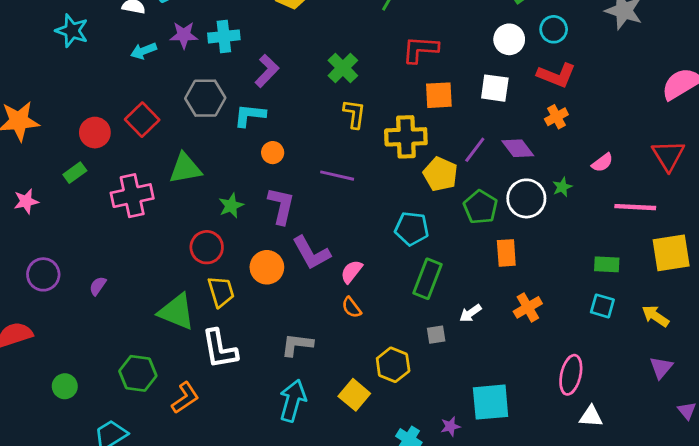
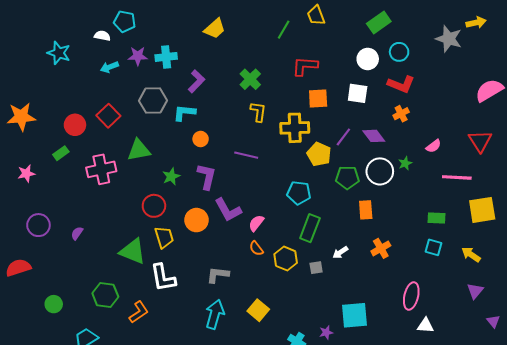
green pentagon: (481, 207) -> (347, 177), turned -30
yellow hexagon: (393, 365) -> (286, 259), moved

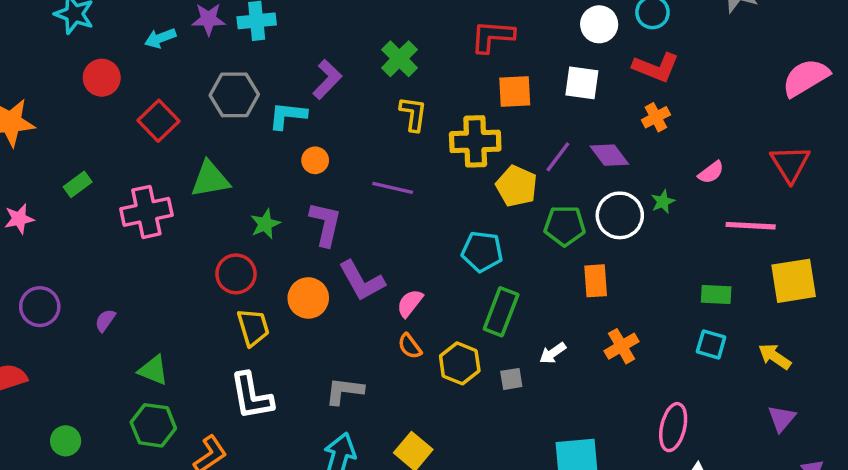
purple L-shape: (197, 81) -> (327, 79), moved
red circle: (75, 125) -> (102, 78), moved
green triangle: (133, 251) -> (153, 370), moved, size x0.7

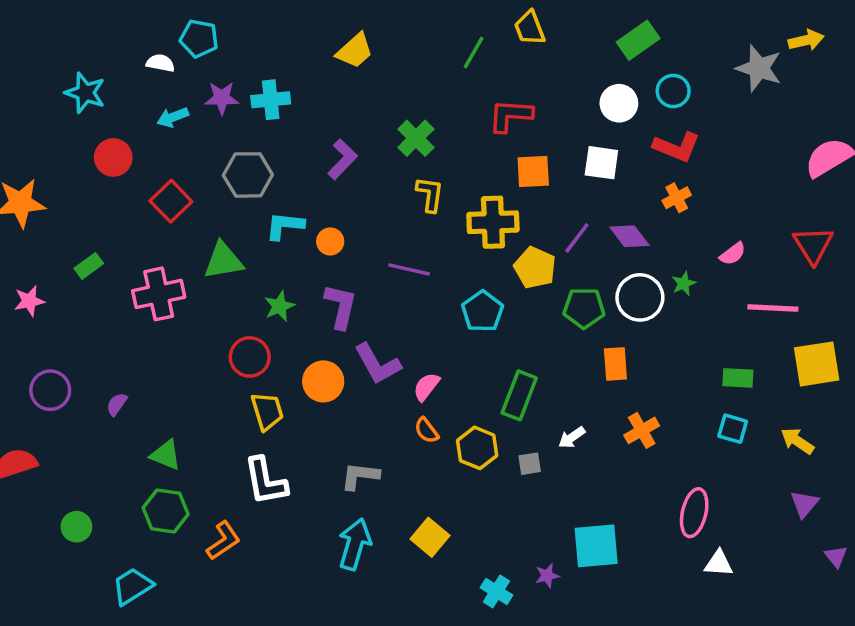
cyan L-shape: (288, 116) -> (285, 226), moved
cyan pentagon: (482, 252) -> (482, 311), moved, turned 30

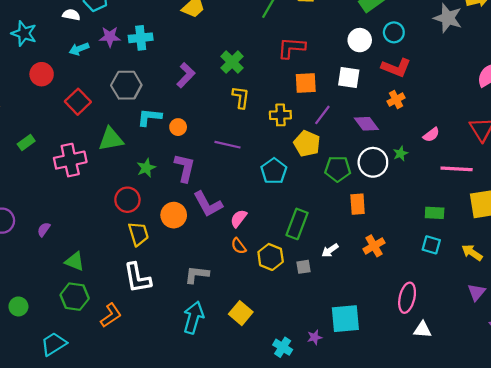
yellow cross: (493, 222) -> (280, 115), size x0.7
purple line: (577, 238) -> (322, 115), moved

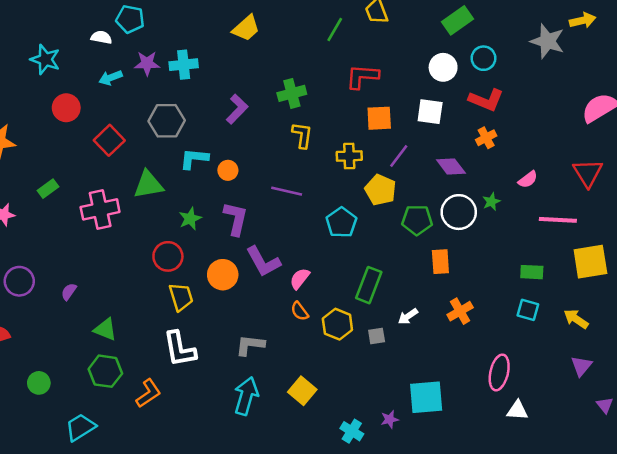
green cross: (232, 62) -> (292, 93), turned 30

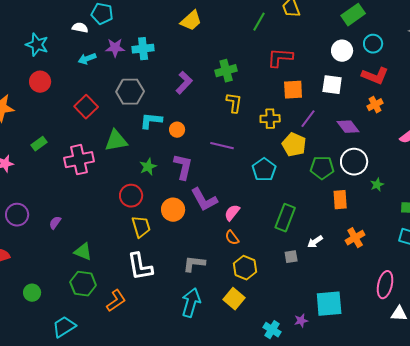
red circle: (66, 108) -> (40, 82), moved
green star: (491, 202) -> (377, 185), moved
yellow hexagon: (337, 324) -> (245, 268), moved

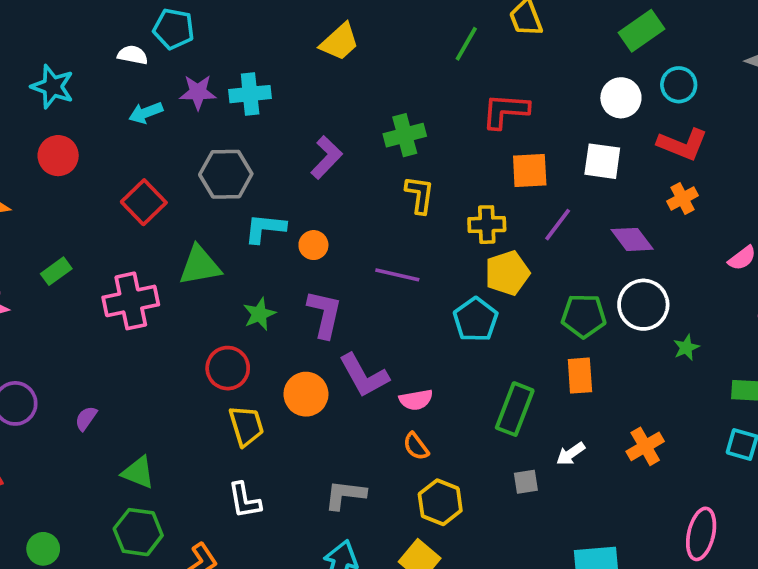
yellow pentagon: (294, 145) -> (507, 273), moved, turned 30
orange rectangle: (340, 200) -> (580, 376), moved
pink semicircle: (232, 213) -> (416, 400), turned -138
white L-shape: (140, 267) -> (244, 500), size x0.7

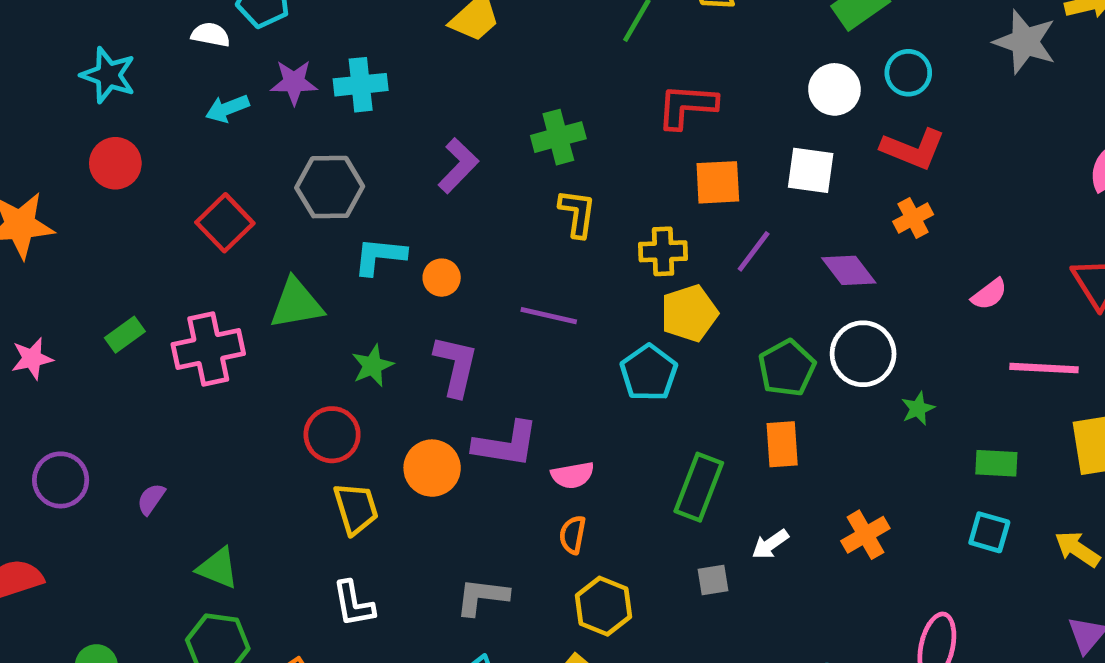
green rectangle: (56, 271) -> (125, 335), moved
green pentagon: (584, 316) -> (787, 368), turned -30
purple L-shape: (364, 376) -> (506, 444), turned -52
orange semicircle: (416, 446) -> (573, 535), turned 48

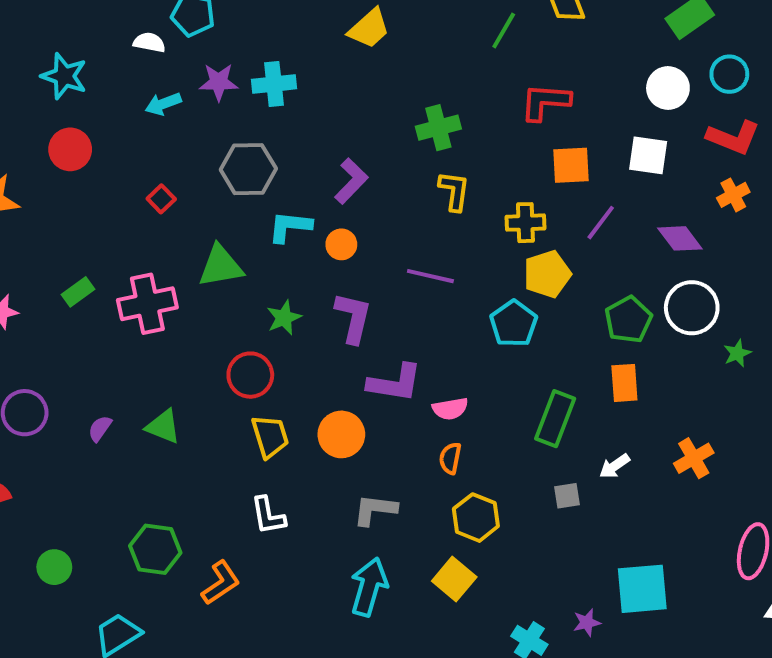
purple L-shape: (458, 166) -> (351, 181), moved
red square: (225, 223) -> (161, 199), size x0.6
orange circle: (432, 468) -> (341, 434), moved
green triangle: (218, 568) -> (163, 427), moved

